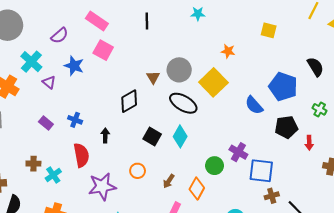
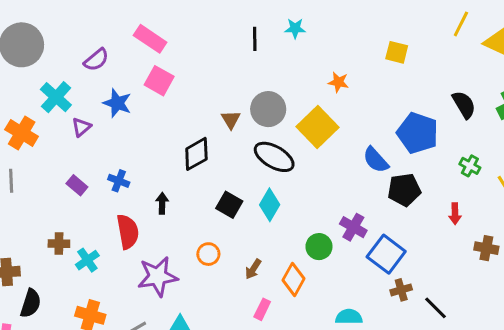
black line: (147, 21) -> (255, 39), moved
purple triangle: (49, 82) -> (81, 127), turned 40
black pentagon: (286, 127) -> (404, 190), moved
blue square: (261, 171) -> (386, 254), turned 30

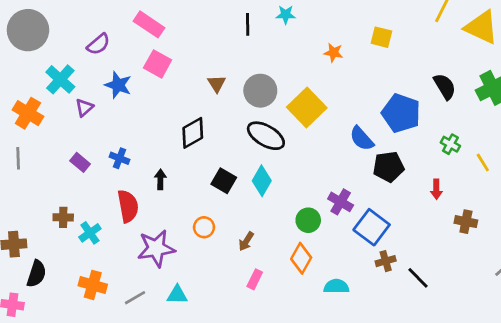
orange star: (338, 82) -> (334, 53), moved
brown triangle: (231, 120) -> (217, 84), moved
orange diamond: (294, 279) -> (301, 258), moved

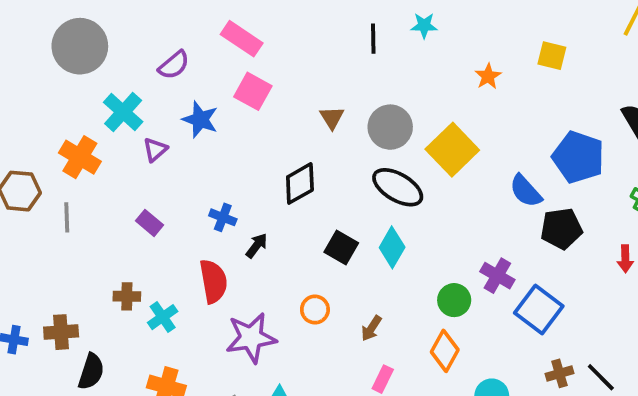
orange star: (334, 53) -> (488, 76), turned 30
blue cross: (120, 158) -> (223, 217), moved
black arrow: (160, 179) -> (257, 246), turned 36
brown cross: (386, 261) -> (559, 373), moved

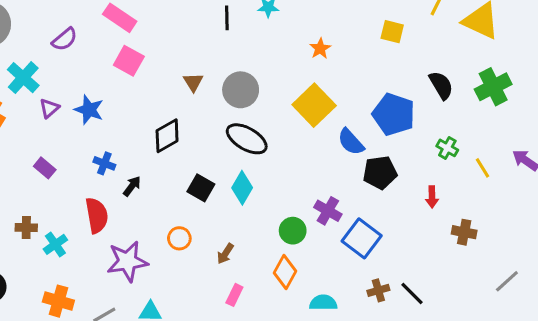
yellow square: (552, 56) -> (392, 32), moved
blue star: (200, 120) -> (89, 110), moved
yellow square: (452, 150) -> (314, 105), moved

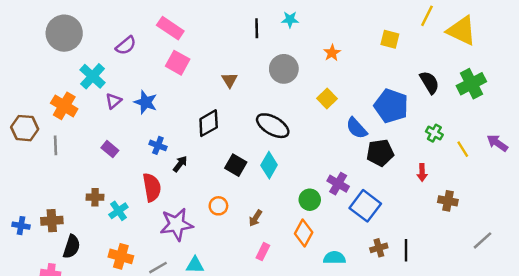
gray circle: (241, 90) -> (284, 69), moved
yellow square: (314, 105) -> (327, 98), size x0.6
black line: (412, 293) -> (406, 250), turned 45

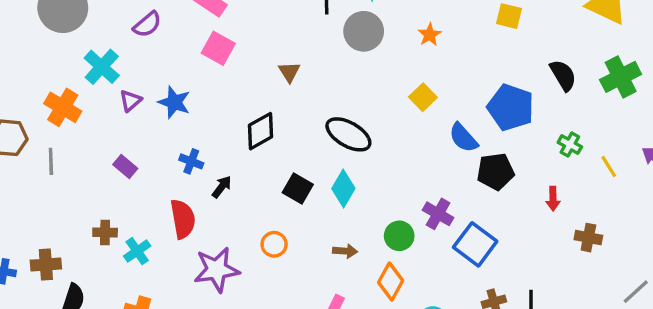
gray circle: (284, 69) -> (364, 31), moved
brown arrow: (255, 218) -> (345, 251), moved, turned -119

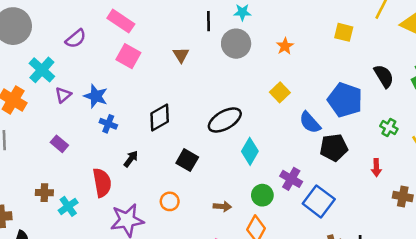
brown triangle: (289, 72) -> (181, 55), moved
black ellipse: (348, 134) -> (225, 120), turned -60
blue cross: (191, 161) -> (108, 124), moved
cyan diamond: (343, 188) -> (250, 151), moved

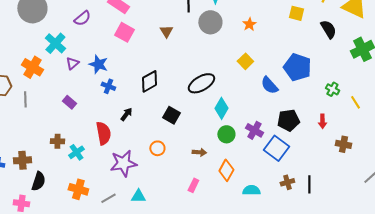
black semicircle: (384, 76) -> (328, 29), moved
black pentagon: (334, 148) -> (288, 120), moved
green circle: (262, 195) -> (226, 134), moved

